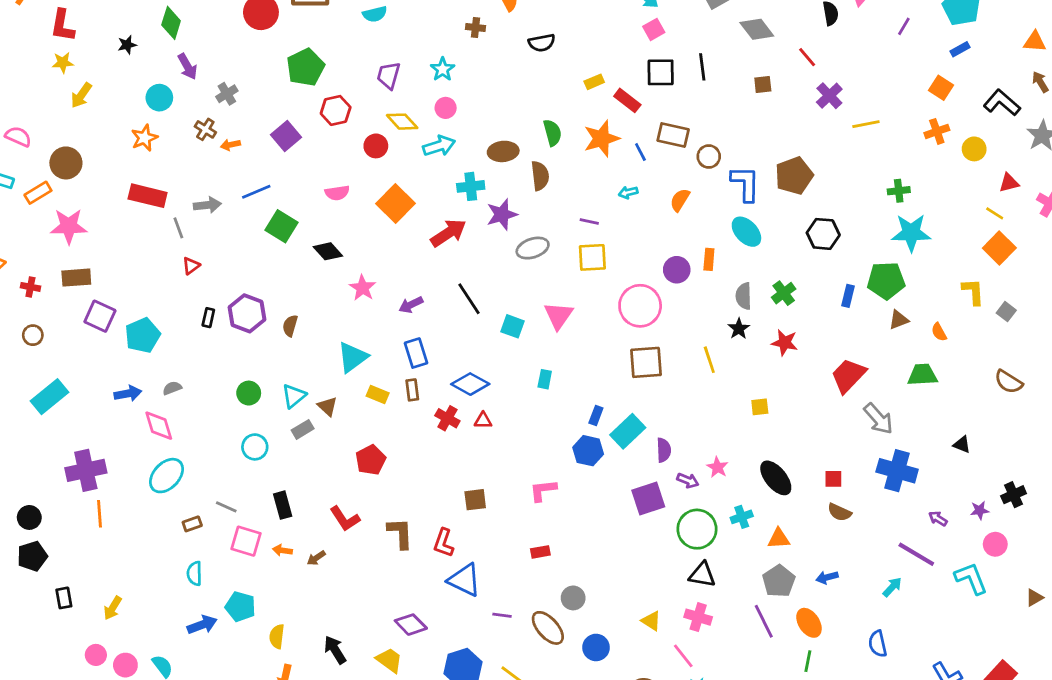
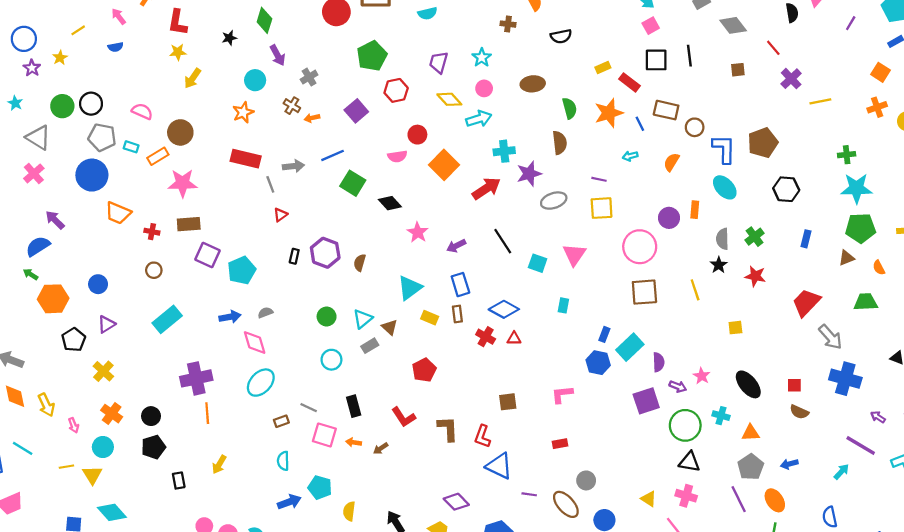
red circle: (376, 146) -> (417, 135), moved
brown ellipse: (503, 151) -> (533, 84), moved
green pentagon: (886, 281) -> (861, 228), moved
cyan cross: (742, 517) -> (721, 416), turned 35
yellow arrow: (113, 608) -> (219, 464), moved

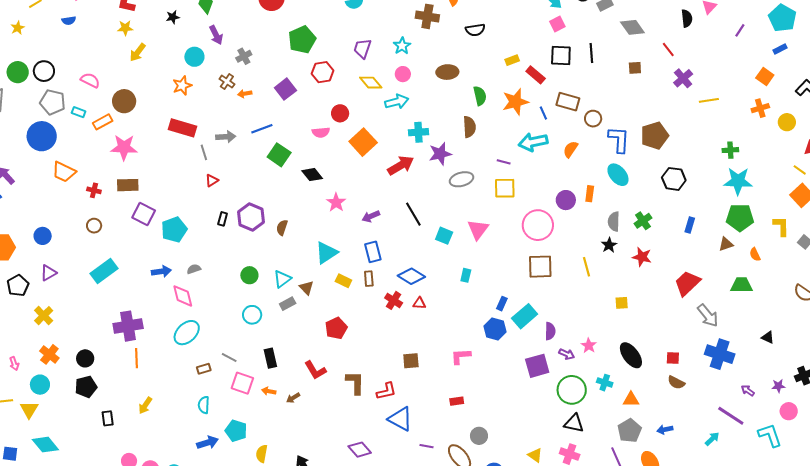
brown cross: (508, 24) -> (427, 16), size x1.6
cyan arrow: (630, 156) -> (533, 142), size x2.0
red L-shape: (482, 436) -> (386, 391), turned -125

